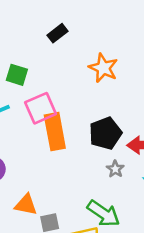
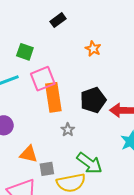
orange star: (103, 68) -> (93, 49), size x0.7
gray star: (115, 169) -> (68, 130), moved

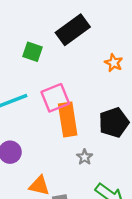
black rectangle: (58, 20) -> (73, 30), size x1.8
green square: (25, 52) -> (32, 52), moved

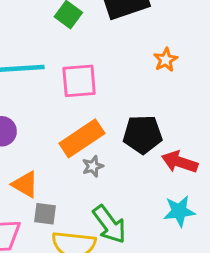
orange rectangle: (68, 120) -> (82, 138), moved, turned 48

